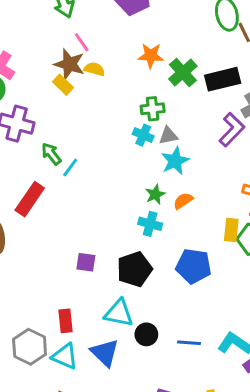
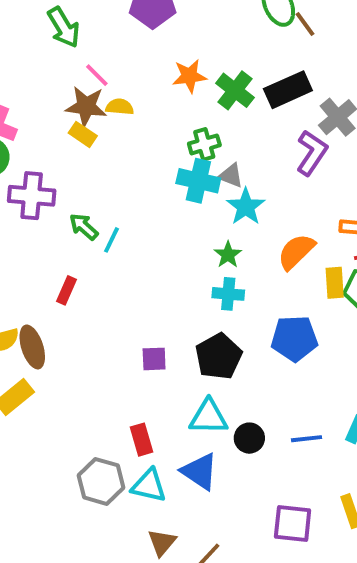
cyan cross: (143, 135) -> (198, 181), size x1.5
gray triangle: (168, 136) -> (231, 176), turned 42
red rectangle: (30, 199) -> (66, 290), size x0.6
orange semicircle: (183, 201) -> (296, 252), moved, size x1.5

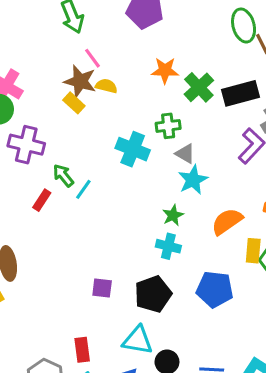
cyan cross: (198, 181) -> (133, 149), moved
red rectangle: (66, 290) -> (42, 200), moved

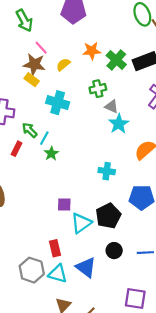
yellow semicircle: (106, 86) -> (63, 65), moved, turned -48
cyan cross: (133, 149) -> (58, 103), moved
green star: (173, 215) -> (51, 153), moved
black pentagon: (153, 294) -> (108, 216), moved
cyan triangle: (138, 340) -> (81, 223), moved, turned -40

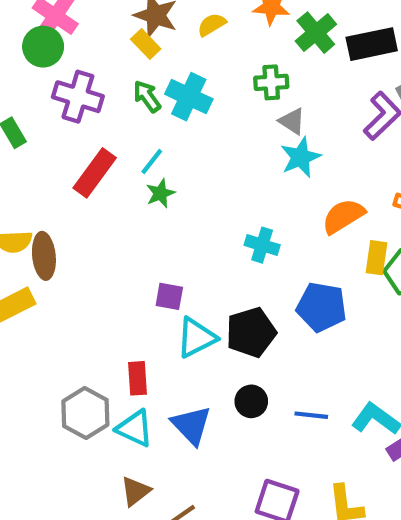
green arrow: (30, 130) -> (147, 96), moved
red rectangle: (17, 149) -> (95, 173), size x1.6

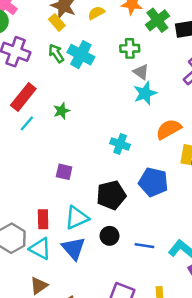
cyan line: (152, 161) -> (27, 123), moved
cyan triangle: (196, 338) -> (77, 218), moved

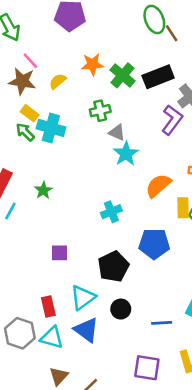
yellow rectangle: (57, 22) -> (30, 113), moved
cyan cross: (120, 144) -> (111, 212), turned -30
blue line: (144, 246) -> (162, 323), moved

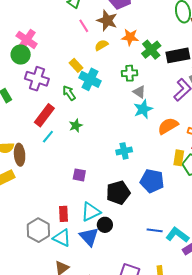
brown star: (22, 81) -> (107, 20), moved
green arrow: (25, 132) -> (69, 93), moved
orange semicircle: (158, 186) -> (168, 126), moved
black circle: (121, 309) -> (105, 225), moved
blue line: (162, 323) -> (155, 230), moved

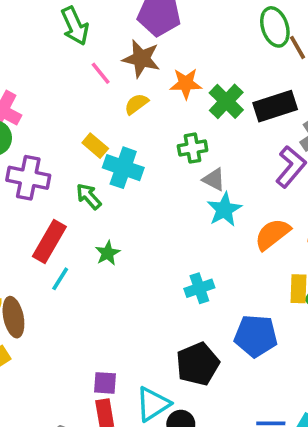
purple square: (79, 175) -> (105, 383), moved

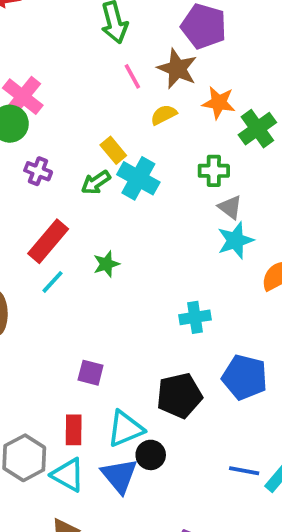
purple cross: (28, 178) -> (38, 171), size x0.6
green arrow: (89, 196) -> (96, 182), moved, turned -92
purple square: (105, 383) -> (91, 373), moved

